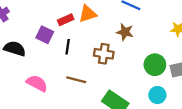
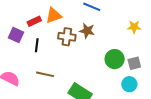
brown cross: (104, 54) -> (67, 37), moved
cyan circle: (157, 95) -> (129, 84), moved

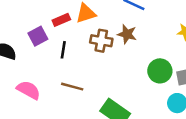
purple square: (16, 35) -> (38, 36), turned 35

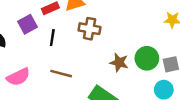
brown star: (127, 34) -> (119, 62), moved
pink semicircle: (29, 90) -> (18, 77), turned 125

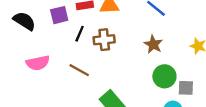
brown cross: (90, 29) -> (104, 40), moved, turned -30
brown star: (119, 62) -> (153, 44), moved

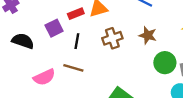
brown cross: (104, 40) -> (112, 38), moved
brown line: (79, 70) -> (73, 68), moved

